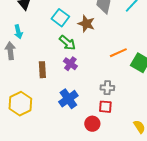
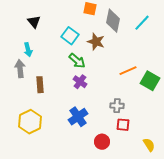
brown rectangle: (42, 70) -> (40, 85), moved
red square: (105, 107) -> (123, 125), moved

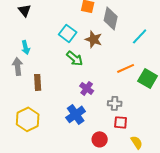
black triangle: (34, 22) -> (25, 10), moved
cyan line: (142, 23) -> (140, 36), moved
purple cross: (80, 82) -> (87, 88), moved
yellow semicircle: (149, 145) -> (137, 142), moved

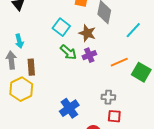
brown rectangle: (38, 82) -> (31, 67), moved
purple cross: (87, 88) -> (89, 55), moved, turned 32
yellow hexagon: (28, 119) -> (21, 89), moved

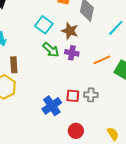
purple cross: (89, 55) -> (72, 53), turned 32
red square: (114, 116) -> (73, 96), moved

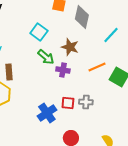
brown star: (70, 31) -> (70, 47), moved
purple cross: (72, 53) -> (63, 70), moved

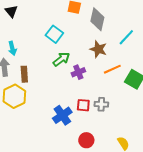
brown star: (70, 47) -> (98, 49), moved
green arrow: (46, 57) -> (61, 59), turned -78
purple cross: (63, 70) -> (78, 72), turned -32

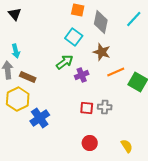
cyan square: (54, 34) -> (74, 37), moved
cyan line: (126, 37) -> (134, 19), moved
brown rectangle: (24, 74) -> (28, 77), turned -63
blue cross: (62, 115) -> (40, 118), moved

